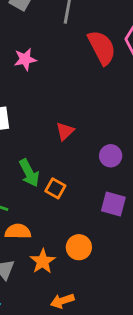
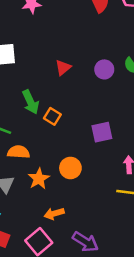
purple circle: (111, 156) -> (104, 69), moved
purple square: (113, 204) -> (102, 132), turned -30

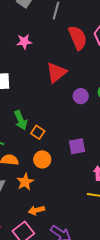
red triangle: (63, 68) -> (56, 73), moved, size x1.6
orange circle: (70, 168) -> (42, 159), moved

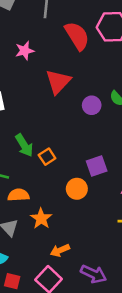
pink star: (24, 42) -> (25, 51), moved
orange square: (38, 132) -> (47, 157), turned 32
orange circle: (42, 159) -> (77, 189), moved

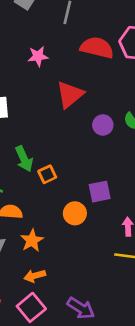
red semicircle: (77, 36) -> (97, 48), turned -52
orange arrow: (60, 250) -> (35, 276), moved

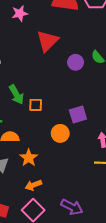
orange square: (47, 174) -> (36, 105), turned 32

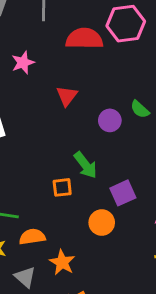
red triangle: (47, 41) -> (67, 96), size x0.7
green arrow: (16, 95) -> (85, 165), moved

